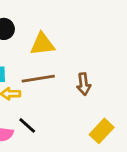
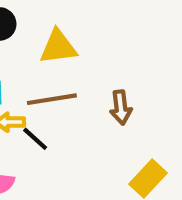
black line: (27, 125) -> (35, 139), moved

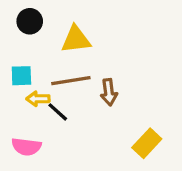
brown arrow: (121, 107) -> (109, 92), moved

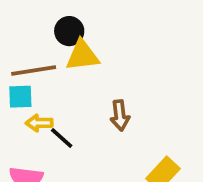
black circle: (30, 21) -> (69, 31), moved
brown line: (71, 81) -> (34, 70), moved

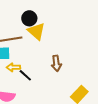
yellow triangle: (82, 55) -> (36, 31), turned 48

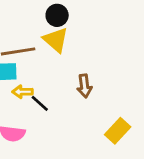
black circle: (29, 18) -> (57, 15), moved

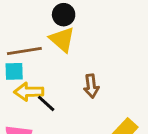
yellow arrow: (22, 92) -> (29, 92), size x1.4

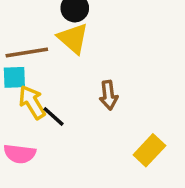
yellow arrow: (29, 92) -> (32, 102), turned 60

